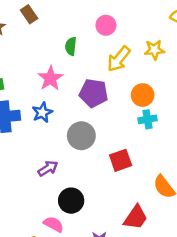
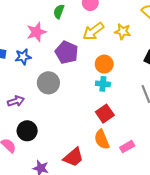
red square: (121, 160) -> (105, 114), moved, turned -30

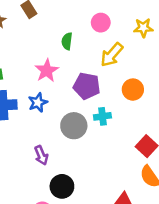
yellow star: (123, 32) -> (143, 28), moved
cyan cross: (103, 84) -> (102, 116), moved
purple arrow: (16, 101) -> (41, 155), turned 98

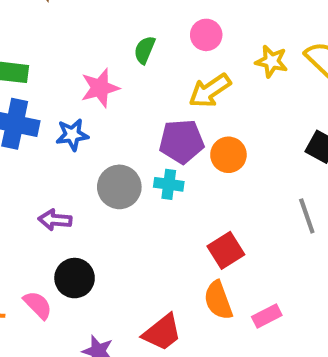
purple pentagon: (87, 86) -> (182, 141), moved, turned -30
purple arrow: (41, 155) -> (55, 220), turned 102

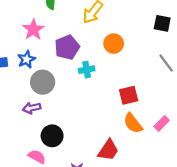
purple pentagon: (182, 141) -> (67, 47), moved
gray circle: (119, 187) -> (43, 82), moved
red square: (226, 250) -> (129, 95), turned 36

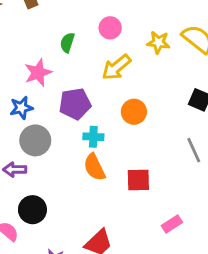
orange semicircle: (133, 123) -> (94, 167), moved

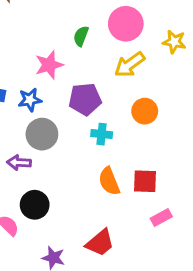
pink circle: (110, 28) -> (126, 24), size x1.5
orange semicircle: (94, 167) -> (109, 181), moved
pink rectangle: (172, 224) -> (161, 218), moved

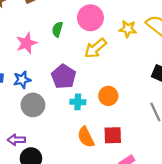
pink star: (49, 65) -> (26, 43), moved
purple pentagon: (85, 99) -> (64, 77), turned -30
orange circle: (145, 111) -> (108, 96), moved
purple arrow: (19, 163) -> (16, 140), moved

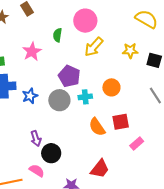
yellow star: (128, 29) -> (130, 51), moved
blue star: (22, 80) -> (30, 96), moved
gray circle: (33, 105) -> (59, 100), moved
purple arrow: (16, 140) -> (36, 139), turned -98

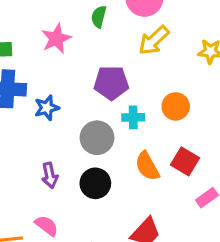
purple pentagon: (69, 76) -> (111, 83), turned -30
gray circle: (59, 100) -> (97, 138), moved
red square: (121, 122) -> (185, 161), turned 36
black circle: (51, 153) -> (95, 183), moved

